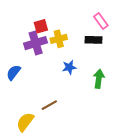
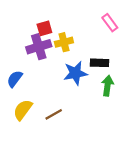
black rectangle: (93, 40) -> (99, 63), moved
blue star: (69, 67) -> (75, 73), size x1.5
yellow semicircle: (25, 122) -> (23, 110), moved

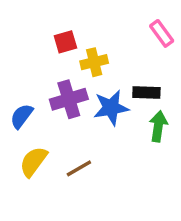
purple cross: (39, 47) -> (69, 99), moved

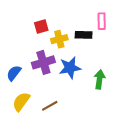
pink rectangle: (162, 33) -> (102, 21), turned 35
black rectangle: (146, 92) -> (84, 35), moved

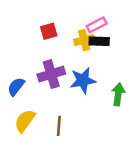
pink rectangle: (102, 21) -> (97, 25), moved, turned 63
yellow cross: (59, 39) -> (84, 40), moved
brown line: (50, 106) -> (59, 126), turned -56

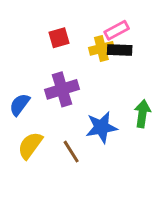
blue star: (83, 80) -> (101, 127), moved
brown line: (59, 126) -> (71, 152), turned -36

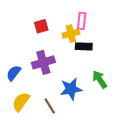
pink rectangle: (117, 30) -> (82, 21), turned -56
black rectangle: (120, 50) -> (84, 46), moved
green arrow: (142, 114) -> (100, 79), turned -42

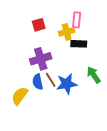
blue semicircle: (14, 73) -> (38, 82), moved, turned -49
brown line: (50, 106) -> (51, 80), moved

